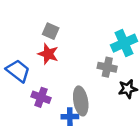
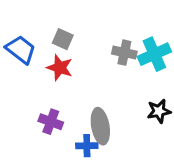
gray cross: (107, 67) -> (124, 53), moved
blue trapezoid: (18, 71) -> (21, 50), moved

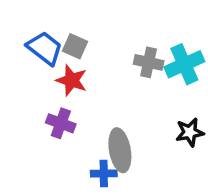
blue trapezoid: (21, 50) -> (45, 48), moved
purple cross: (51, 122) -> (61, 123), moved

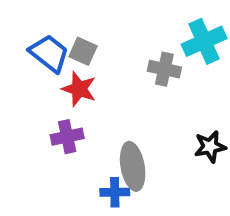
cyan cross: (184, 64) -> (204, 41), moved
purple cross: (61, 123) -> (67, 137), turned -32

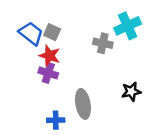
purple cross: (67, 137) -> (48, 73), moved, turned 30
blue cross: (115, 192) -> (56, 120), moved

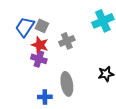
blue trapezoid: (31, 33) -> (25, 27), turned -95
gray cross: (103, 43) -> (67, 41), moved, turned -35

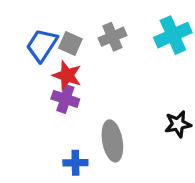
gray cross: (67, 41) -> (112, 37), moved

